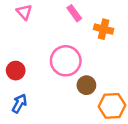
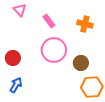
pink rectangle: (74, 13) -> (49, 21), moved
brown circle: (86, 85) -> (81, 63), moved

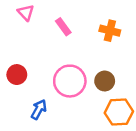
pink circle: (54, 50) -> (70, 81), moved
blue arrow: (16, 85) -> (39, 109), moved

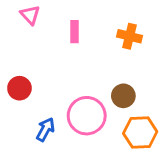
pink rectangle: (63, 27) -> (74, 32), turned 36
pink circle: (70, 81) -> (87, 116), moved

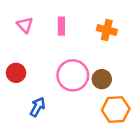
pink triangle: (30, 15) -> (25, 25), moved
pink circle: (87, 116) -> (73, 75), moved

